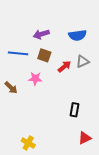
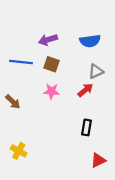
red arrow: (64, 66) -> (85, 90), moved
pink star: (35, 79) -> (51, 91), moved
yellow cross: (28, 143) -> (19, 151), moved

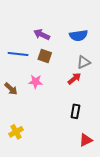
purple arrow: (48, 40) -> (42, 34), turned 42
pink star: (51, 91) -> (35, 82), moved
yellow cross: (19, 151) -> (16, 132), turned 32

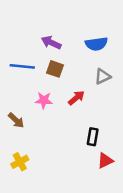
red arrow: (74, 79) -> (76, 98), moved
brown arrow: (11, 89) -> (16, 120), moved
red triangle: (86, 140) -> (105, 161), moved

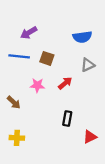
purple arrow: (51, 43) -> (29, 33), moved, turned -56
black rectangle: (93, 137) -> (67, 118), moved
yellow cross: (20, 162) -> (17, 138), turned 32

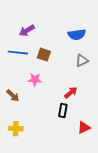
red arrow: (65, 83) -> (71, 93), moved

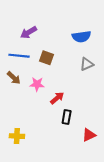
red arrow: (71, 93) -> (57, 98), moved
brown arrow: (13, 96) -> (14, 78), moved

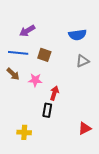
red arrow: (57, 98) -> (54, 93), turned -32
black rectangle: (67, 117) -> (47, 110), moved
yellow cross: (17, 136) -> (24, 132), moved

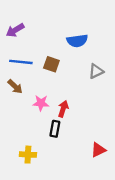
purple arrow: (27, 31) -> (15, 30), moved
blue semicircle: (77, 35) -> (77, 41), moved
pink star: (35, 80) -> (41, 103), moved

